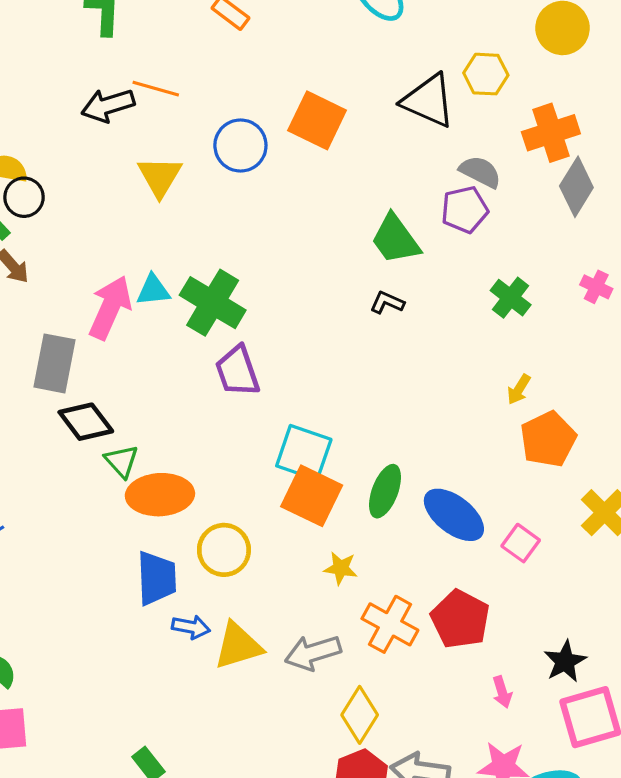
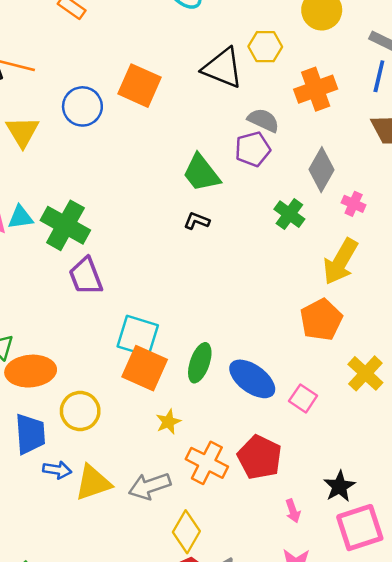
gray diamond: (576, 187) -> (321, 170), moved
yellow arrow: (519, 389) -> (340, 261), moved, size x2.0
yellow star: (341, 568) -> (168, 422), turned -30

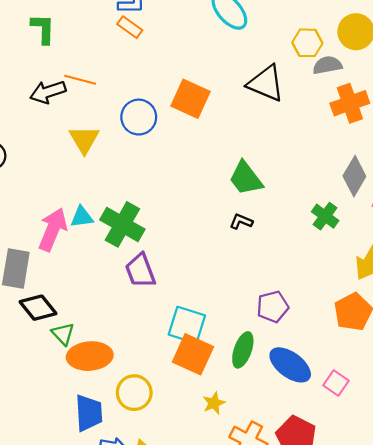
yellow hexagon: (265, 47) -> (307, 43), moved
gray semicircle: (263, 120) -> (327, 65), moved, turned -36
purple pentagon: (253, 149) -> (273, 307), moved

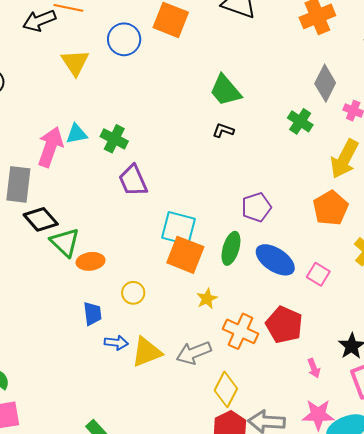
green cross: (122, 224) -> (114, 139), size x0.7
green triangle: (63, 334) -> (65, 242), size x1.4
orange ellipse: (90, 356) -> (91, 261), size x0.7
yellow circle: (134, 393) -> (133, 293), size x0.7
blue trapezoid: (89, 413) -> (92, 314), size x0.7

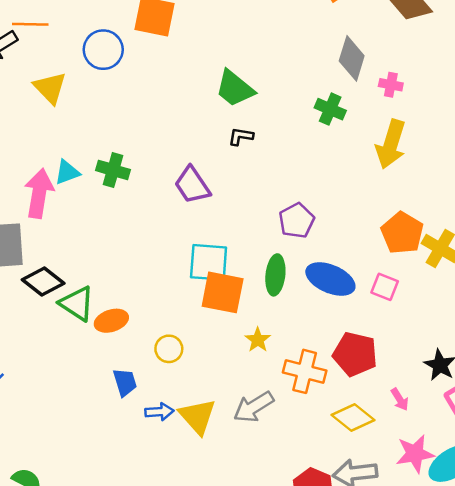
purple trapezoid: (133, 180) -> (192, 185), moved
orange pentagon: (330, 208) -> (402, 233), moved
yellow triangle: (147, 352) -> (198, 416), turned -40
yellow diamond: (226, 389) -> (353, 418), moved, turned -68

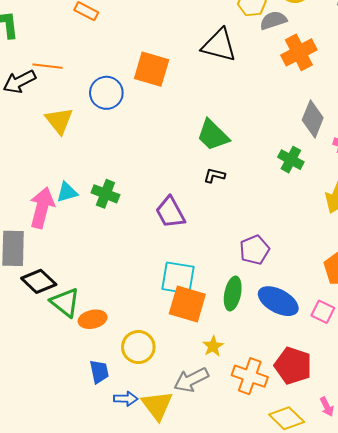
yellow circle: (169, 349) -> (138, 347), size x1.4
gray arrow: (254, 407) -> (191, 380), moved

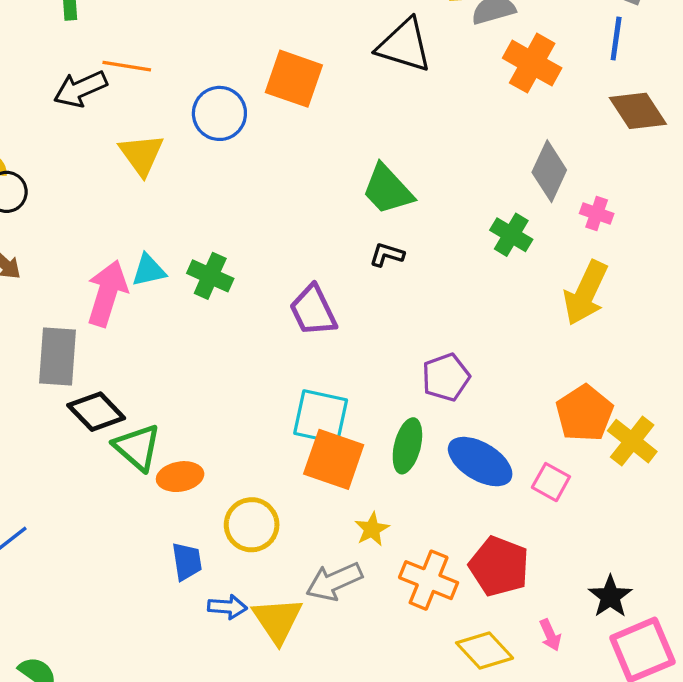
orange cross: (299, 52) -> (532, 63), turned -36

